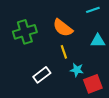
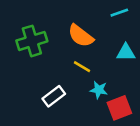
yellow line: (64, 52) -> (82, 67), turned -40

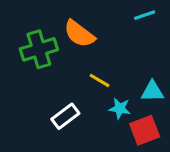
orange semicircle: (81, 36) -> (79, 34), moved
cyan triangle: (126, 53) -> (152, 91), moved

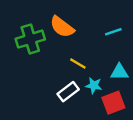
cyan line: (145, 15) -> (113, 32), moved
white rectangle: (65, 116) -> (68, 92), moved

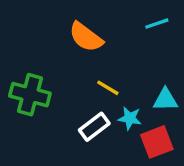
cyan line: (113, 32) -> (157, 24), moved
green cross: (30, 39) -> (30, 95), moved, turned 32

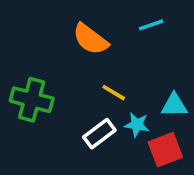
cyan line: (157, 24) -> (151, 25), moved

